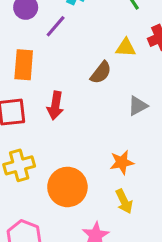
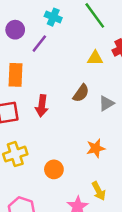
brown semicircle: (101, 73) -> (81, 93), moved
orange circle: (67, 187) -> (54, 169), size x0.6
yellow arrow: (124, 201) -> (99, 191), moved

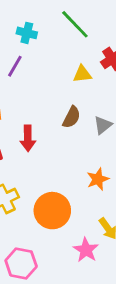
orange circle: (54, 169) -> (52, 211), size x1.6

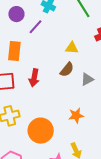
yellow triangle: (82, 74) -> (72, 48), moved

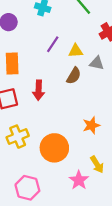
purple line: (35, 27) -> (53, 44), moved
gray triangle: (87, 79) -> (97, 63), moved, turned 48

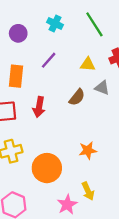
purple line: (53, 44) -> (49, 60), moved
yellow triangle: (76, 51) -> (88, 64), moved

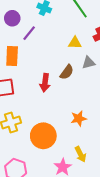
purple line: (49, 60) -> (29, 33), moved
gray triangle: (102, 88) -> (89, 63), turned -32
red arrow: (39, 107) -> (45, 83), moved

